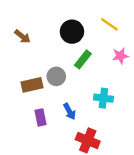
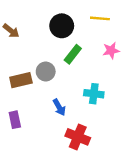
yellow line: (109, 24) -> (100, 18), turned -30
purple rectangle: (41, 117) -> (15, 120), moved

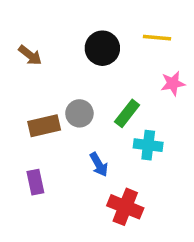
green rectangle: (73, 54) -> (127, 113), moved

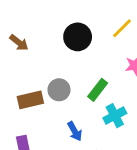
yellow line: (157, 38) -> (122, 28), turned -50
cyan cross: (148, 145) -> (115, 116), turned -35

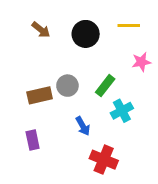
yellow line: (122, 28) -> (129, 26), turned 45
brown arrow: (19, 43) -> (41, 30), moved

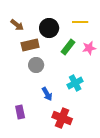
green rectangle: (105, 86) -> (68, 47), moved
brown rectangle: (40, 95) -> (30, 45), moved
purple rectangle: (33, 140) -> (20, 112), moved

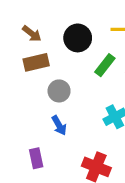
brown rectangle: (30, 45) -> (36, 62), moved
blue arrow: (47, 94) -> (59, 125), moved

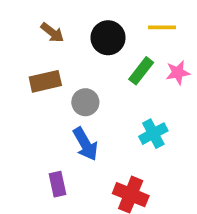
brown rectangle: (36, 62) -> (45, 81), moved
blue arrow: (59, 125) -> (85, 144), size x1.4

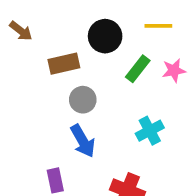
brown arrow: (52, 33) -> (21, 31), moved
brown rectangle: (45, 81) -> (64, 64), moved

